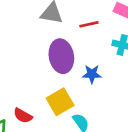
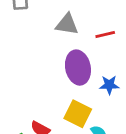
yellow square: (60, 102) -> (78, 114), turned -32

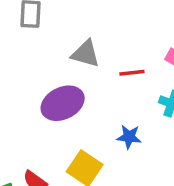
purple ellipse: (78, 68) -> (63, 103), moved, turned 68

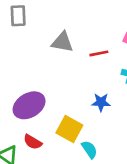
purple ellipse: (63, 103) -> (29, 105), moved

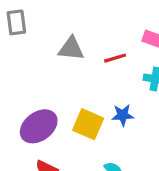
yellow square: (69, 129) -> (88, 124), moved

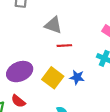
red line: (115, 58) -> (64, 46), moved

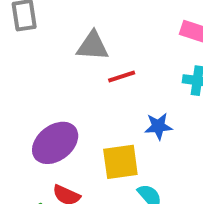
yellow square: (53, 78) -> (120, 162), moved, turned -30

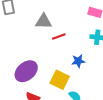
yellow square: (120, 162) -> (60, 80), turned 36

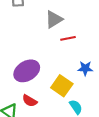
gray triangle: (44, 21) -> (54, 19), turned -42

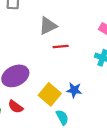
blue star: (85, 68) -> (74, 90), moved

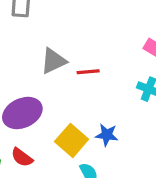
gray triangle: (48, 26) -> (53, 61), moved

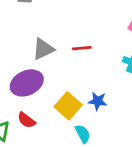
gray triangle: (53, 61) -> (43, 49), moved

